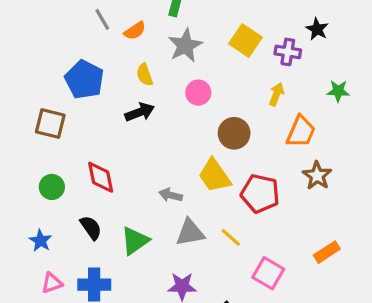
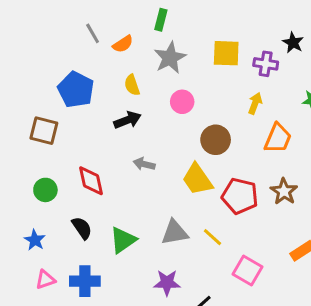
yellow square: (245, 41) -> (226, 53), turned -32
brown star: (317, 176) -> (284, 191), moved
gray arrow: (171, 195) -> (144, 164), moved

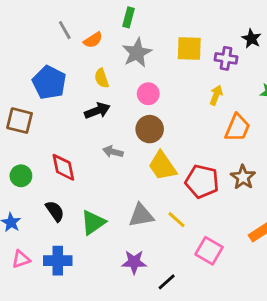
brown circle: (216, 140) -> (150, 129), moved

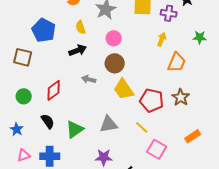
red diamond: (63, 167) -> (54, 90), turned 65
yellow line: (177, 220) -> (142, 127), moved

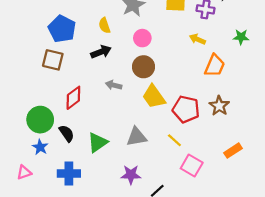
yellow arrow: (162, 39) -> (197, 39), turned -88
brown square: (23, 57) -> (53, 60), moved
green circle: (24, 96) -> (40, 120), moved, size x1.5
blue star: (17, 129) -> (40, 147), moved
pink triangle: (24, 155) -> (24, 172), moved

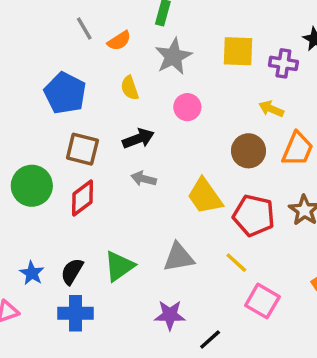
black arrow: (101, 52) -> (138, 139), moved
brown square: (53, 60) -> (82, 149), moved
brown circle: (143, 67) -> (248, 151), moved
green circle: (40, 120) -> (32, 186), moved
black semicircle: (67, 133) -> (72, 271), moved, turned -114

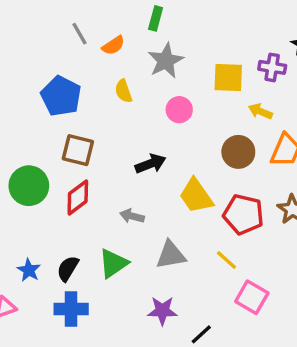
yellow square: (238, 51) -> (228, 78), moved
black arrow: (138, 139) -> (150, 164), moved
gray arrow: (144, 179) -> (132, 216), moved

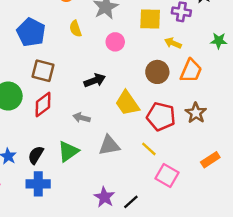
purple star: (162, 311) -> (104, 197), moved, turned 30

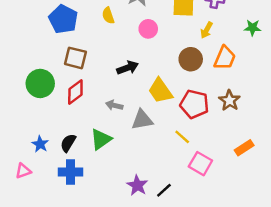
yellow arrow: (173, 43) -> (206, 30), turned -84
gray triangle: (109, 145) -> (142, 120), moved

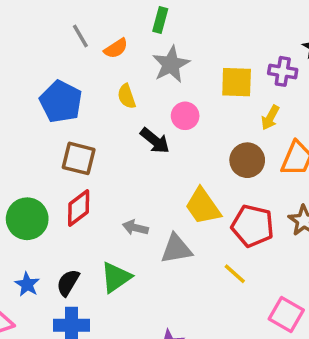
black arrow: (128, 68) -> (155, 141), moved, turned 60
green circle: (40, 83) -> (27, 219), moved
pink square: (200, 164) -> (286, 315), moved

